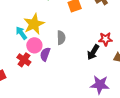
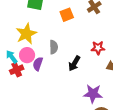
cyan arrow: (21, 33) -> (12, 57), moved
black arrow: (93, 52) -> (74, 63), moved
red cross: (24, 60) -> (17, 70), turned 32

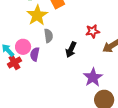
yellow star: (26, 34) -> (37, 15), moved
purple star: (93, 94) -> (93, 77), turned -30

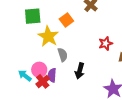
black arrow: (71, 50) -> (80, 71), moved
red cross: (14, 62) -> (43, 81), moved

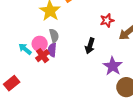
gray semicircle: (63, 55) -> (54, 36), moved
black arrow: (80, 71) -> (90, 46), moved

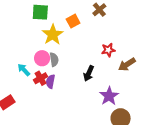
pink circle: (40, 44) -> (42, 58), moved
purple semicircle: (52, 50) -> (50, 81), moved

